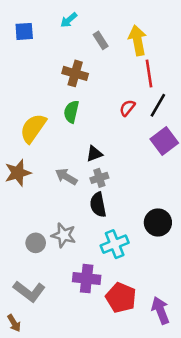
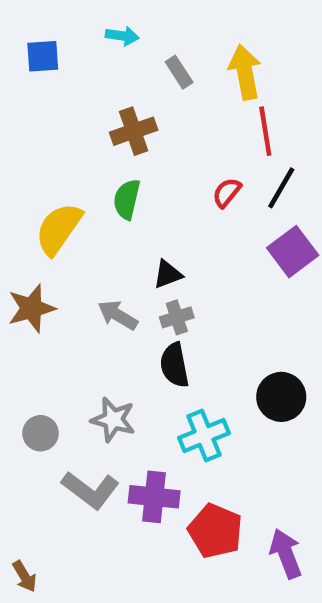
cyan arrow: (69, 20) -> (122, 36), turned -132
brown cross: (75, 73) -> (134, 131), turned -35
gray circle: (36, 243) -> (40, 433), moved
gray L-shape: (29, 291) -> (90, 490), moved

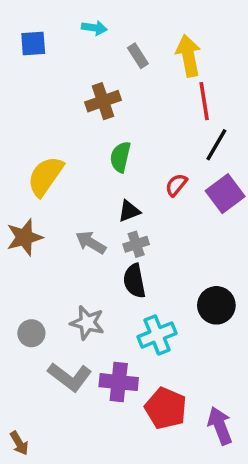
red semicircle: (227, 192) -> (176, 185), moved
green semicircle: (127, 199) -> (120, 157), moved

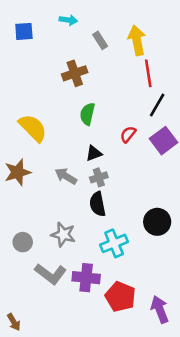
yellow semicircle: (45, 176) -> (33, 128), turned 100

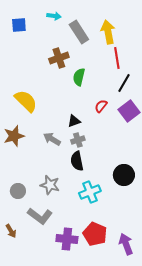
gray rectangle: (100, 40) -> (79, 32), size x1.6
green semicircle: (87, 114) -> (79, 77), moved
purple cross: (86, 278) -> (67, 239), moved
brown arrow: (14, 322) -> (11, 231), moved

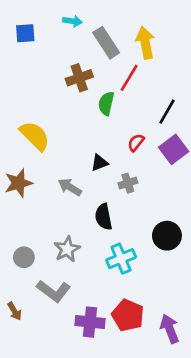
red line: (117, 58) -> (129, 78), moved, turned 40
gray cross: (78, 140) -> (128, 183), moved
gray star: (50, 185) -> (67, 249), turned 30

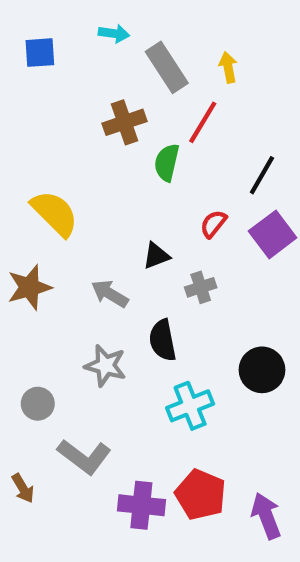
yellow arrow: (145, 43) -> (228, 67), size x0.6
gray star: (67, 249) -> (105, 366), moved, turned -30

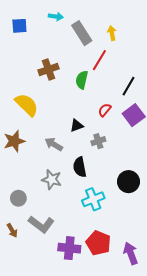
brown cross: (124, 122) -> (49, 69), moved
brown arrow: (23, 488) -> (12, 230), moved

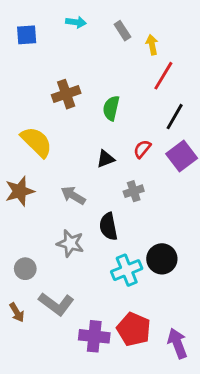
gray rectangle: (82, 33) -> (122, 31), moved, size x0.6
red line: (99, 60) -> (163, 76), moved
black triangle: (77, 126) -> (106, 159), moved
black circle: (128, 182) -> (162, 259), moved

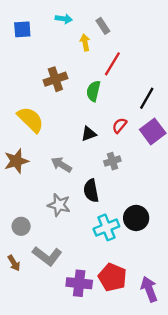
yellow arrow: (152, 45) -> (85, 42), moved
red line: (163, 76) -> (112, 64), moved

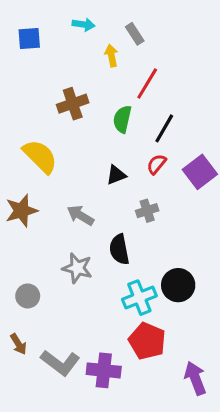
black line: (147, 98) -> (164, 128), moved
gray L-shape: (47, 256) -> (60, 363), moved
red pentagon: (112, 277) -> (147, 341), moved

